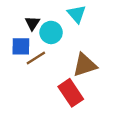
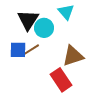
black triangle: (32, 23) -> (28, 20), size x1.6
blue square: (21, 46) -> (18, 50), moved

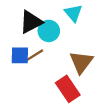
black triangle: (28, 20) -> (31, 22), turned 30
brown triangle: (73, 56) -> (81, 62), turned -35

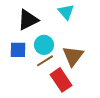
cyan circle: (49, 31) -> (44, 45), moved
brown line: (34, 55) -> (45, 61), moved

